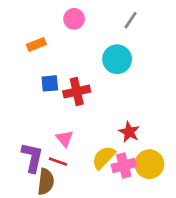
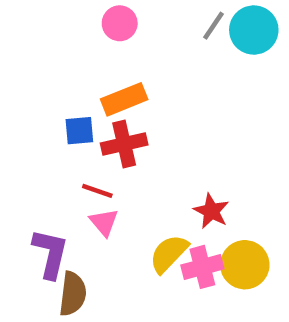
orange rectangle: (36, 44) -> (124, 99), moved, size x1.4
cyan circle: (117, 59) -> (254, 30), moved
red line: (58, 161) -> (97, 191), moved

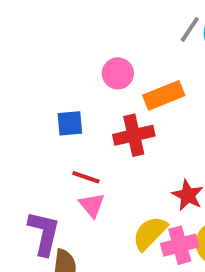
pink circle: (120, 23) -> (118, 73), moved
orange rectangle: (124, 99) -> (164, 95), moved
red cross: (124, 144) -> (134, 135), moved

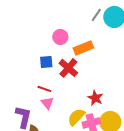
blue square: (70, 123) -> (46, 62), moved
red cross: (134, 135) -> (68, 68), turned -36

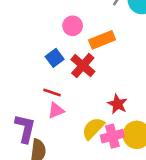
blue square: (46, 62) -> (55, 58), turned -32
pink triangle: (47, 103) -> (56, 110), turned 48

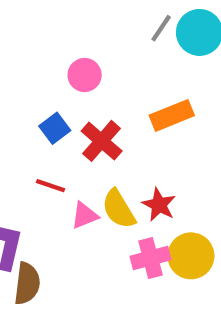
orange rectangle: (102, 40) -> (172, 115), moved
pink triangle: (56, 110) -> (85, 215), moved
yellow semicircle: (93, 128) -> (119, 209), moved, turned -75

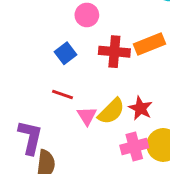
red cross: (102, 141) -> (114, 52), moved, turned -36
yellow semicircle: (119, 209) -> (111, 111), turned -104
pink triangle: (85, 215) -> (87, 116), turned -40

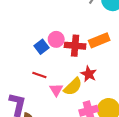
pink circle: (87, 15) -> (56, 39), moved
red star: (140, 108) -> (89, 74), moved

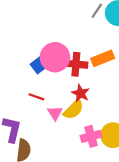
pink circle: (56, 39) -> (55, 57), size x1.6
red star: (89, 74) -> (81, 93), moved

